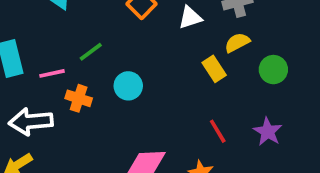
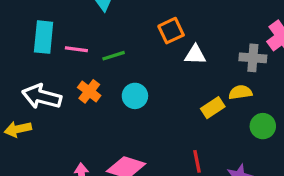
white triangle: (190, 18) -> (195, 55), moved
yellow rectangle: (214, 69) -> (213, 108), turned 70
pink line: (52, 73) -> (76, 49), moved

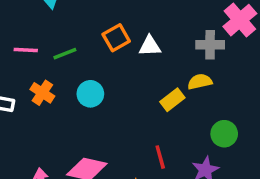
orange square: (171, 31) -> (116, 38), moved
green circle: (263, 126) -> (224, 134), moved

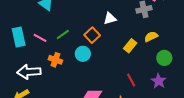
orange square: (116, 38) -> (92, 35), moved
pink line: (26, 50) -> (40, 38), turned 40
yellow semicircle: (200, 82) -> (151, 37), moved

